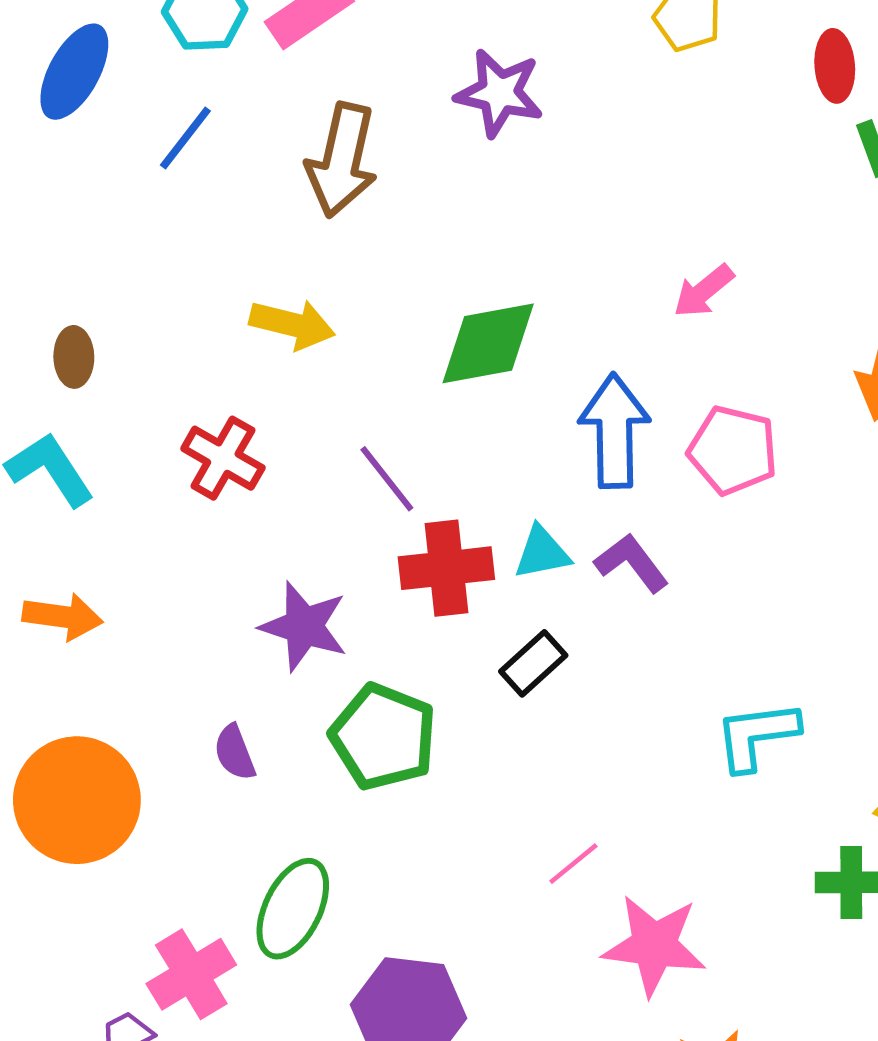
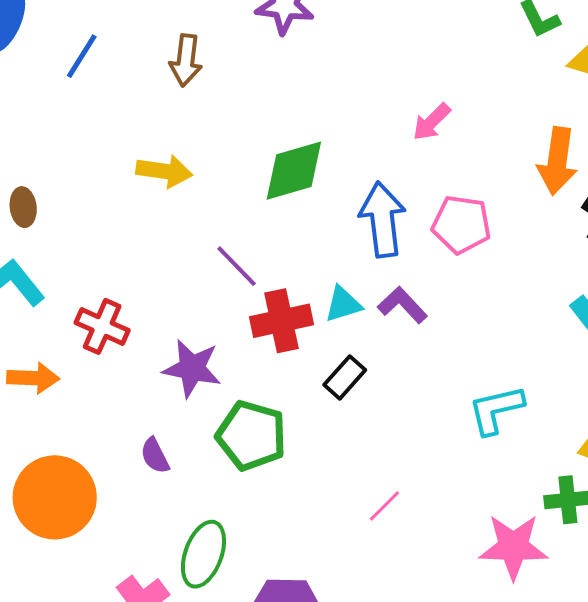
brown arrow: (342, 160) -> (186, 60), size x0.7
red cross: (223, 458) -> (102, 326), moved
pink star: (654, 945) -> (513, 547), moved

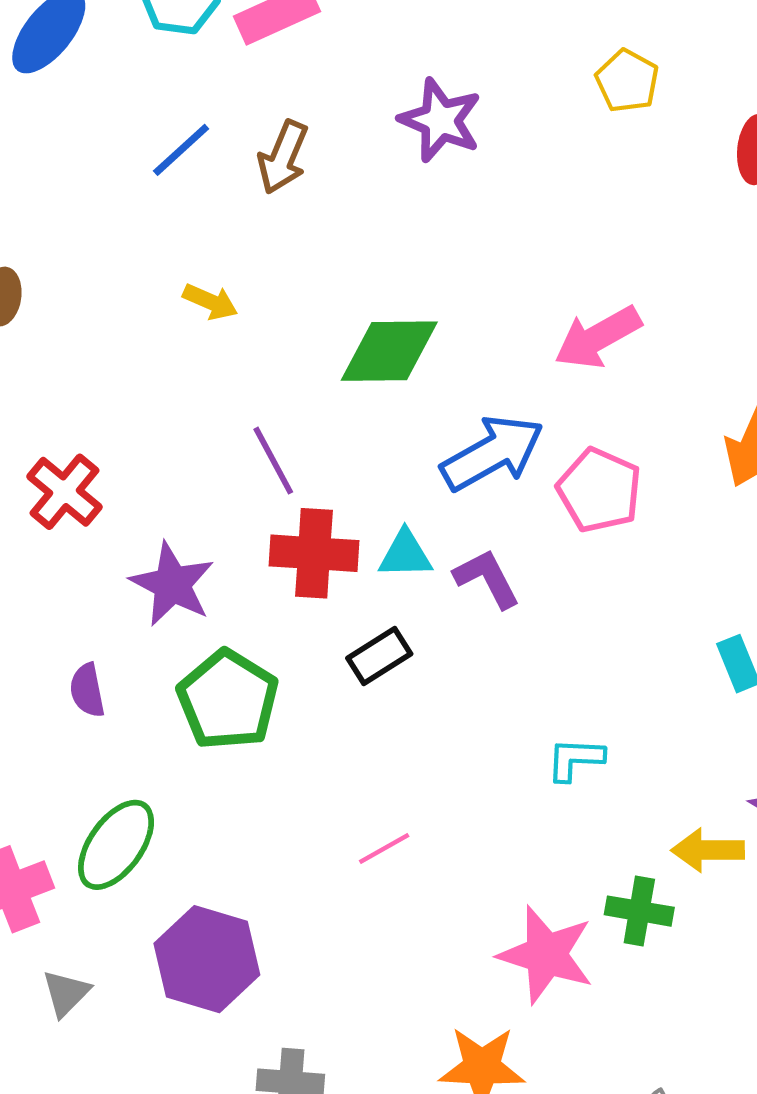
blue line: (82, 56) -> (181, 150), moved
pink arrow: (432, 122) -> (598, 337), size x1.4
yellow arrow: (164, 171) -> (210, 302), size x0.7
blue arrow: (382, 220) -> (492, 453), turned 52
cyan L-shape: (496, 410) -> (575, 759), size x0.7

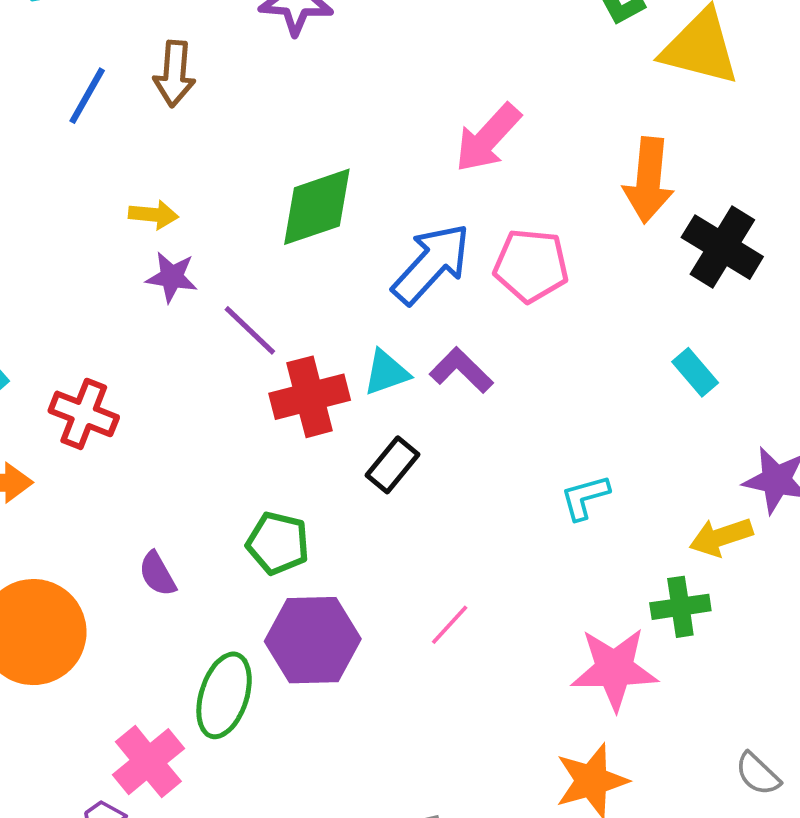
purple star: (172, 584) -> (172, 277), moved, size x0.7
green pentagon: (228, 700) -> (278, 543), size x0.7
purple hexagon: (207, 959) -> (313, 640), moved

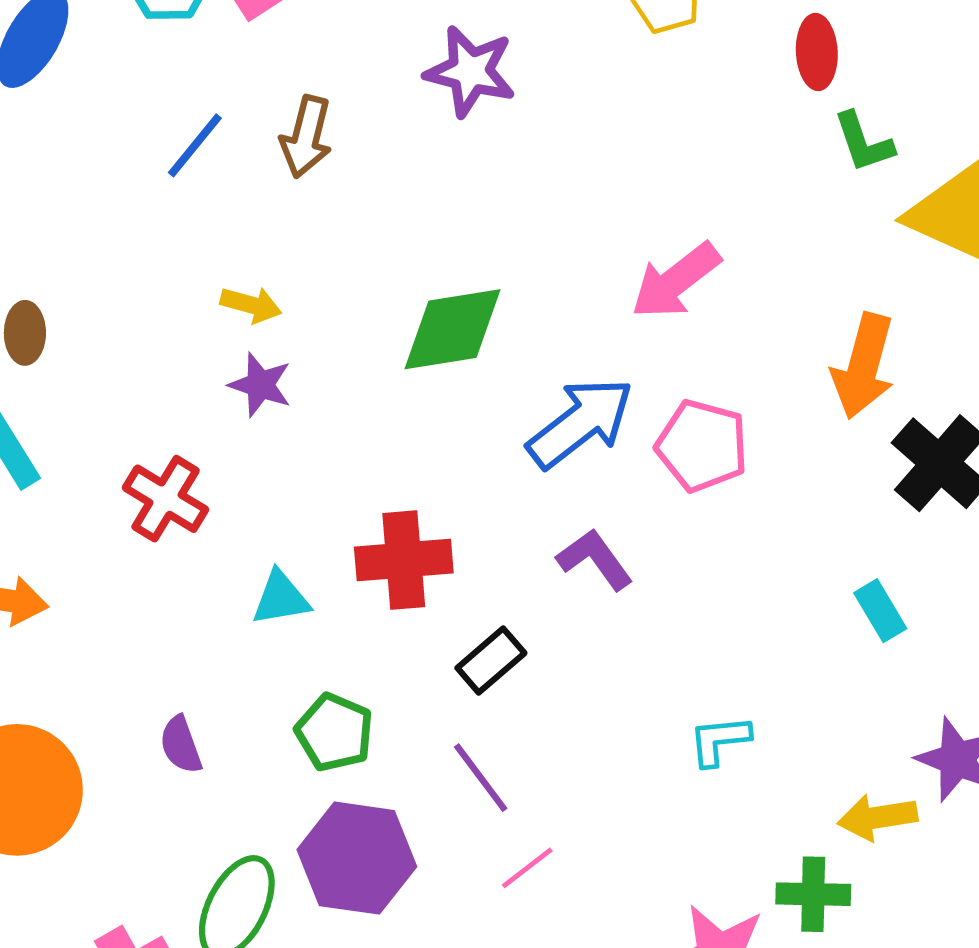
purple line: (250, 330) -> (481, 778), moved
cyan triangle: (386, 373) -> (281, 598), moved
red cross: (84, 414) -> (166, 499), moved

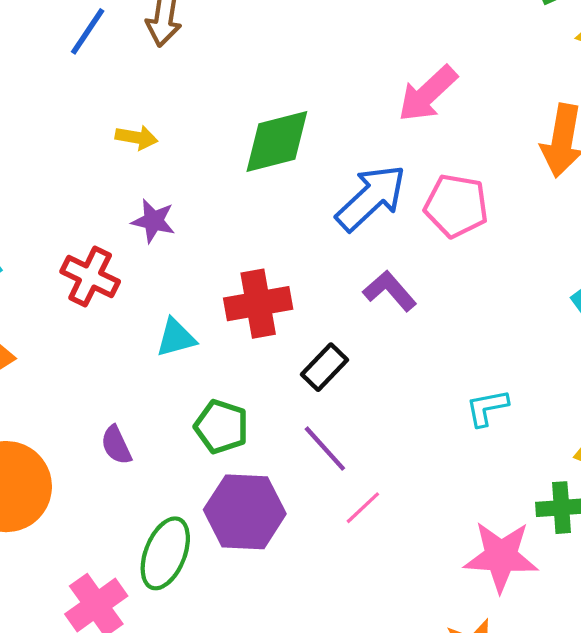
purple star: (260, 385) -> (153, 221), moved

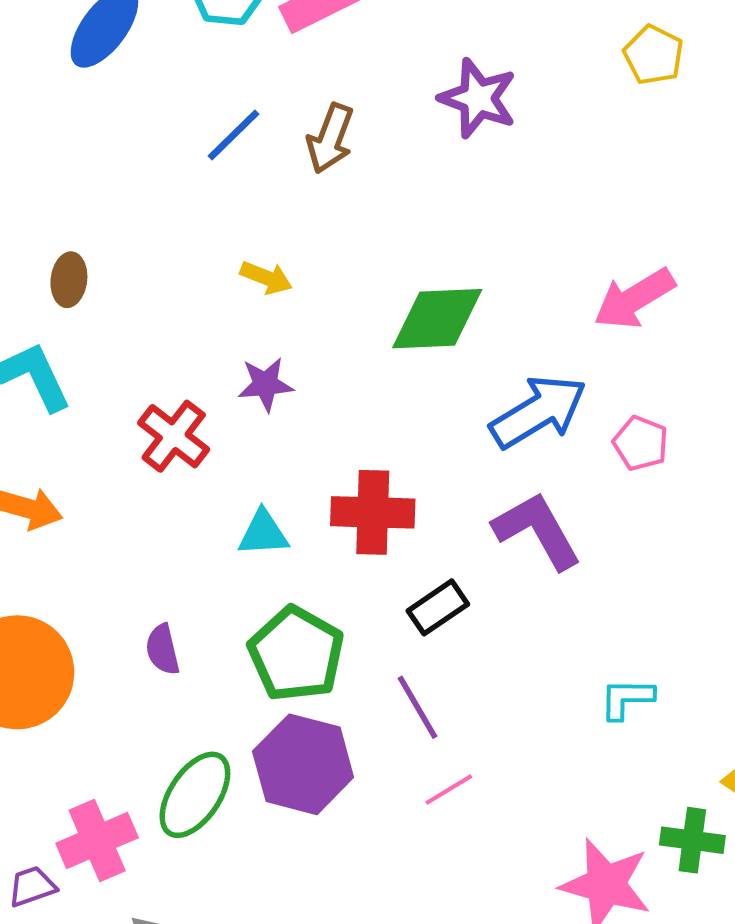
pink pentagon: (456, 206) -> (641, 443), size x0.7
purple star: (153, 221) -> (266, 384), turned -30
purple L-shape: (390, 291) -> (537, 531), size x1.4
green pentagon: (221, 427) -> (296, 654), size x1.4

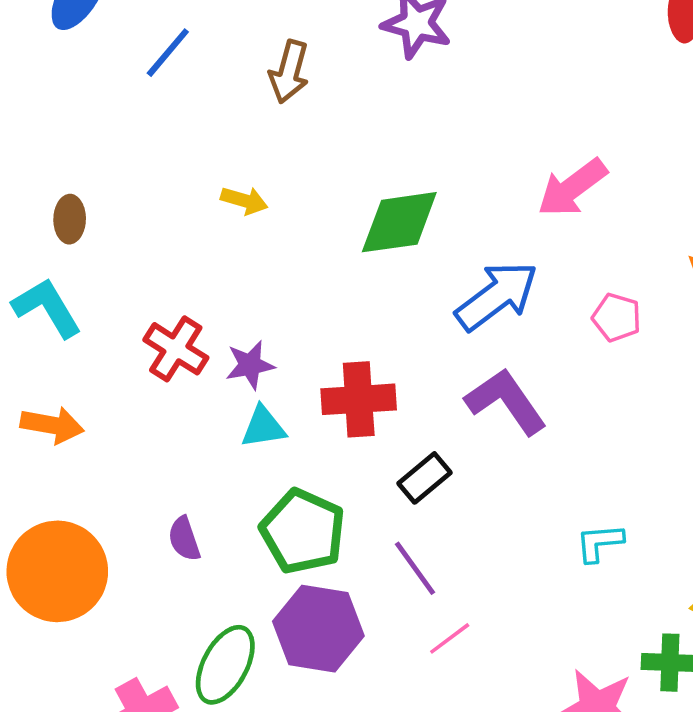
blue line: (234, 135) -> (168, 53), moved
purple star: (266, 384) -> (250, 365), moved
pink pentagon: (641, 443) -> (617, 317), moved

